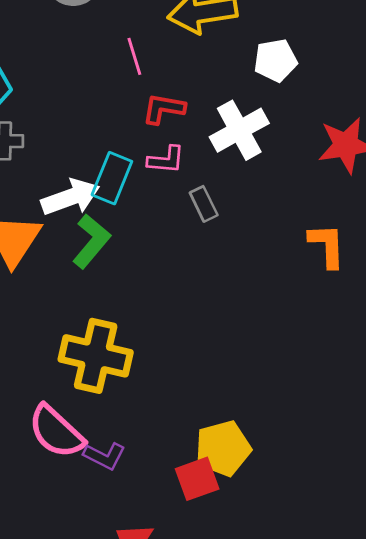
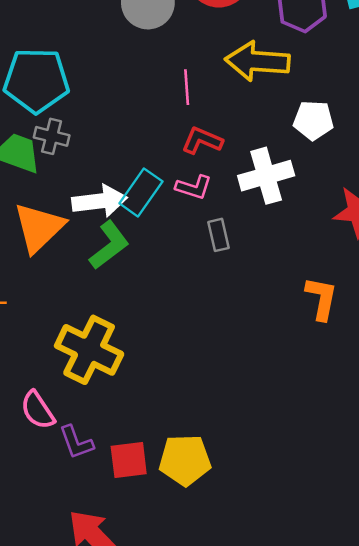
pink semicircle: (56, 432) -> (38, 410), size x0.7
purple L-shape: (105, 456) -> (76, 442), turned 30
red square: (197, 479) -> (129, 460), moved

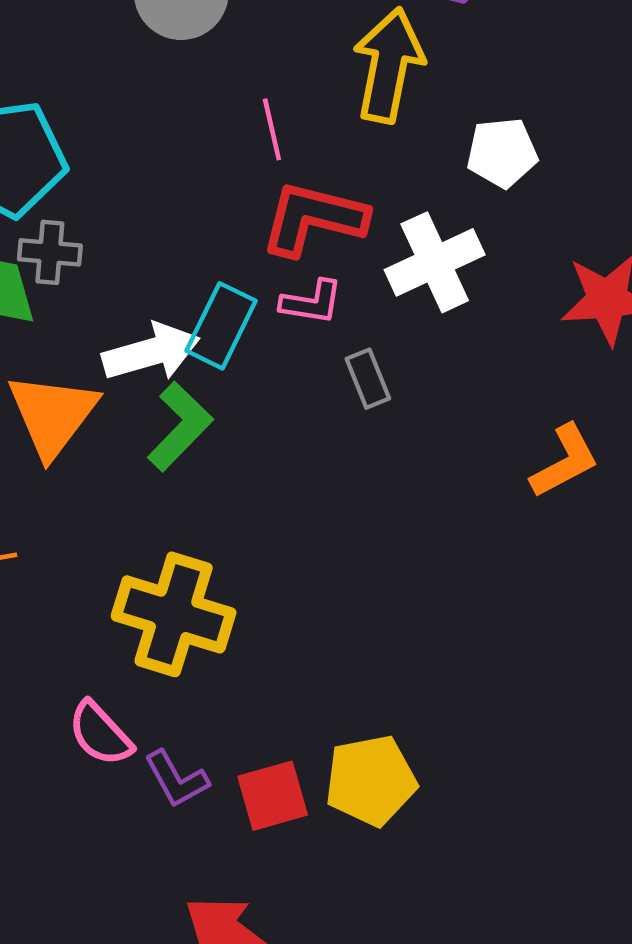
yellow arrow: (257, 61) -> (388, 65), turned 106
red L-shape: (202, 141) -> (313, 218), size x1.5
orange L-shape: (321, 298) -> (565, 461), turned 60

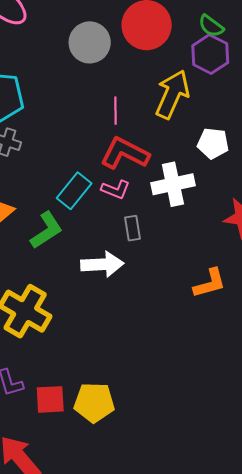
white arrow: (151, 352) -> (102, 264), moved

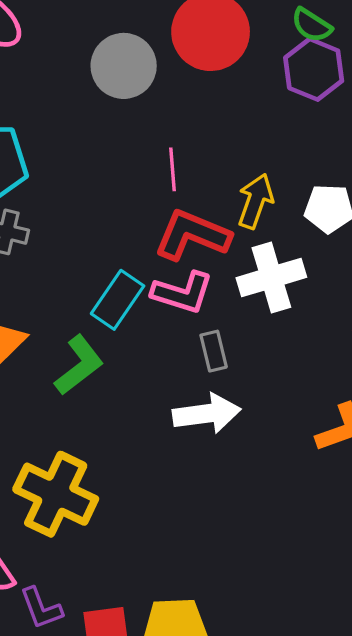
yellow arrow: (172, 94) -> (256, 201), moved, size x0.7
pink L-shape: (116, 189) -> (182, 293), size x1.4
white arrow: (102, 264) -> (207, 414), moved

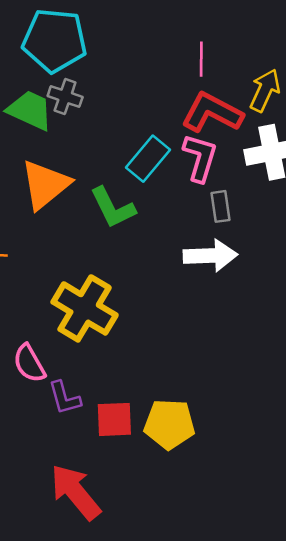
pink L-shape: (182, 293) -> (200, 158), turned -96
green L-shape: (79, 365) -> (113, 208), turned 96

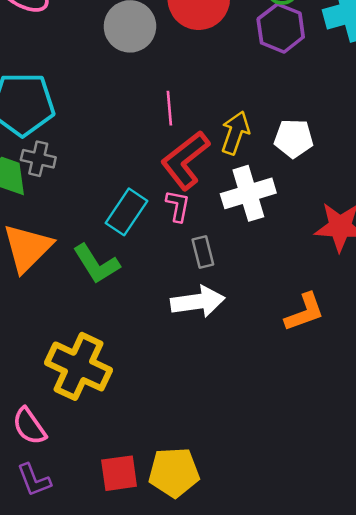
red L-shape: (212, 113) -> (185, 160), turned -60
pink L-shape: (200, 158) -> (178, 206), size x0.7
purple L-shape: (65, 398) -> (34, 480), moved

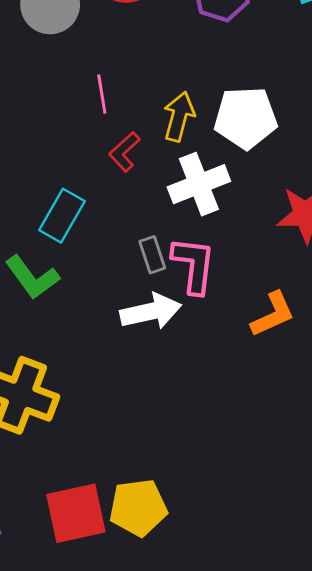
white pentagon: (294, 138) -> (246, 118), size x1.4
red L-shape: (185, 160) -> (124, 152), size x0.6
pink L-shape: (178, 206) -> (194, 265), moved, size x1.6
red square: (119, 473) -> (76, 513), size x1.4

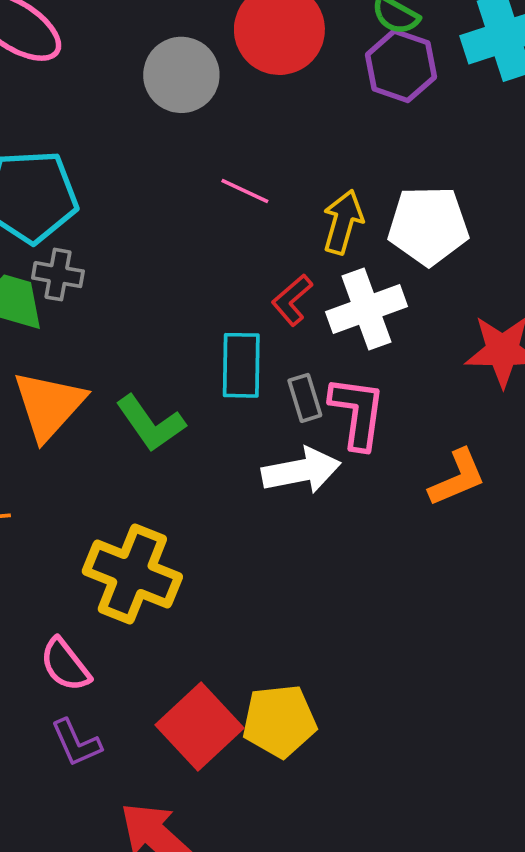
pink line: (102, 94) -> (245, 191), turned -57
red L-shape: (124, 152) -> (292, 300), moved
cyan rectangle: (62, 216) -> (241, 365), moved, turned -30
red square: (76, 513) -> (200, 726), turned -32

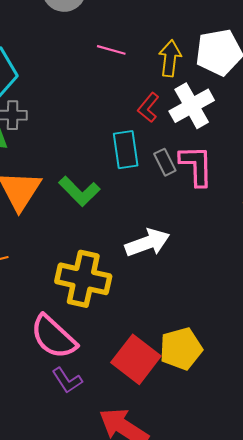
white arrow: (301, 471) -> (147, 243), moved
pink semicircle: (65, 665) -> (54, 337), size x1.5

